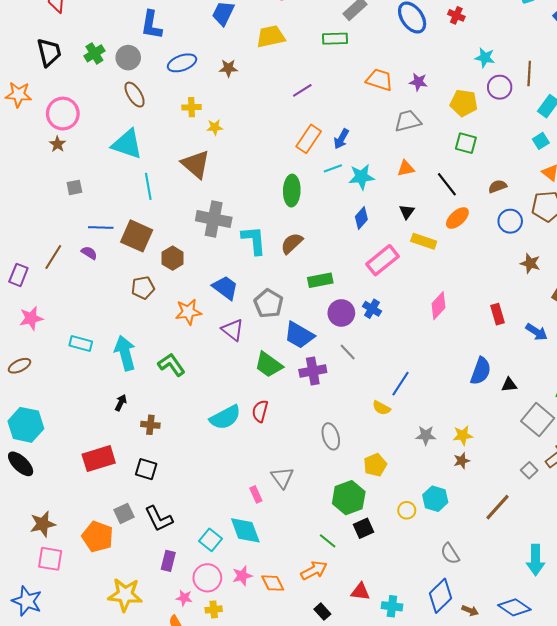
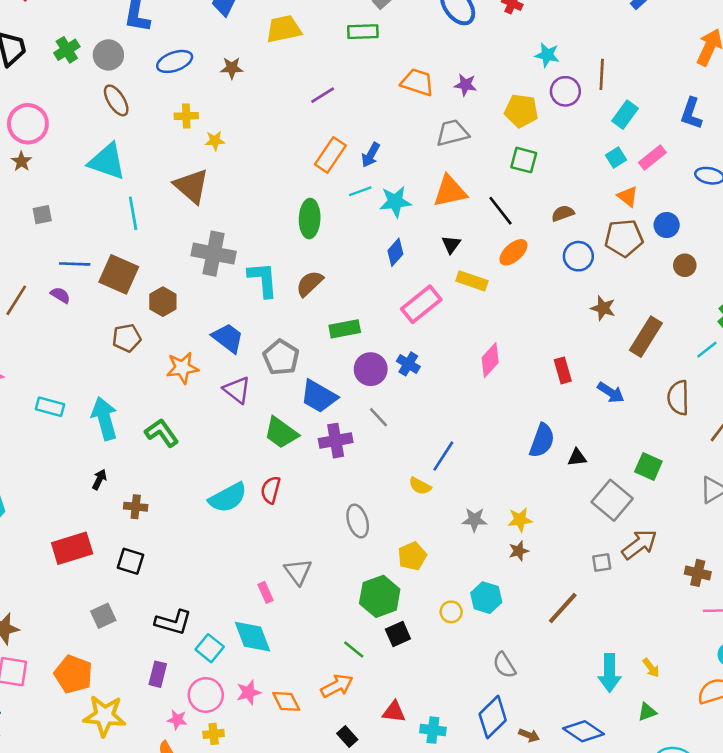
orange triangle: (406, 168) -> (450, 191), size x1.6
gray square: (529, 470) -> (602, 563), turned 35
black L-shape: (159, 519) -> (173, 622), moved, turned -48
orange pentagon: (98, 537) -> (73, 674), moved

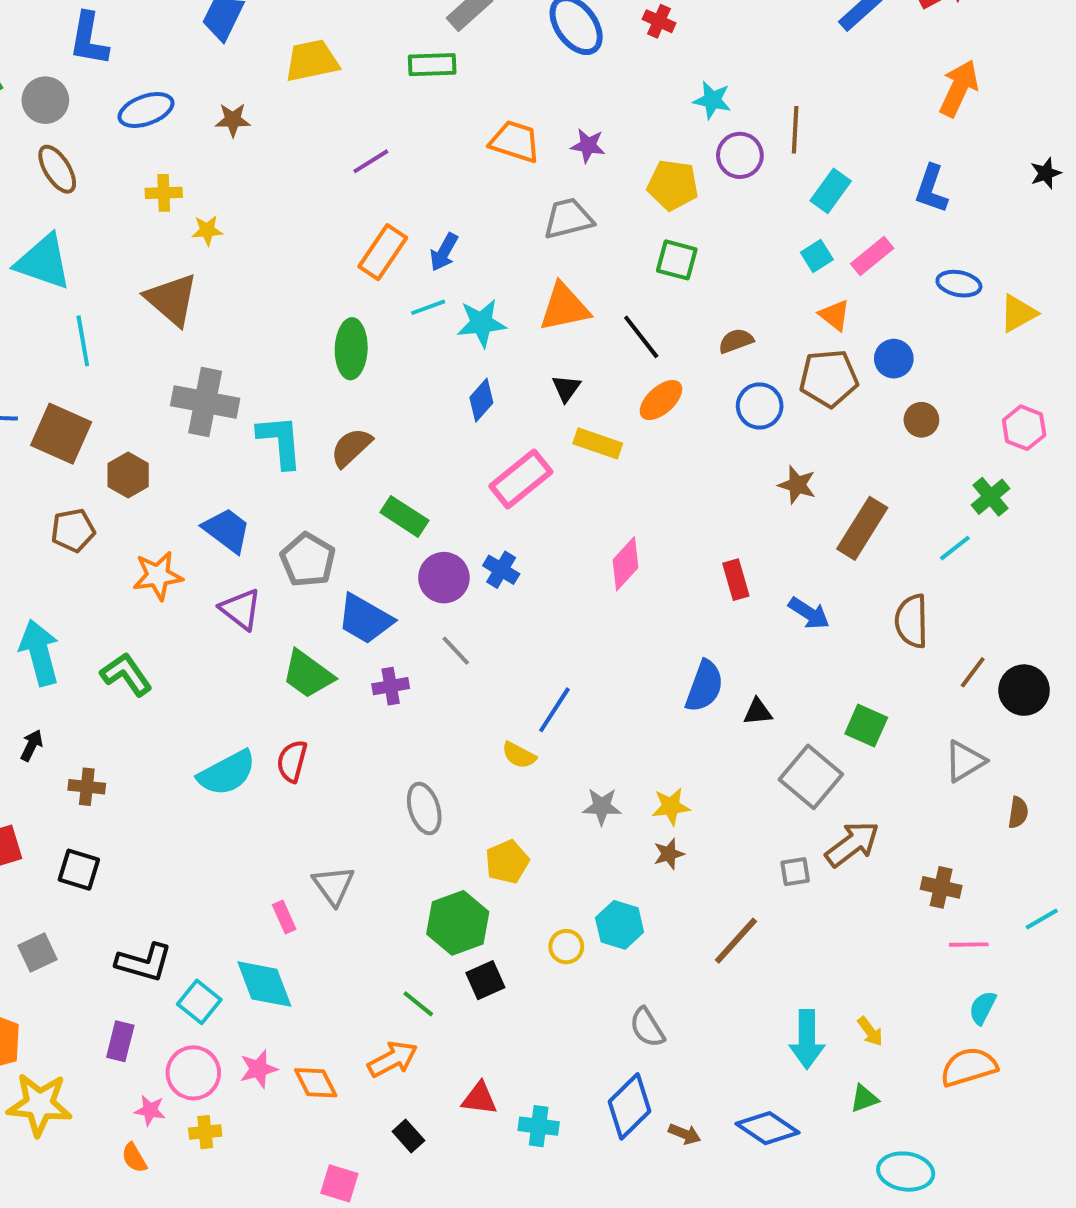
green rectangle: (345, 329) -> (404, 516), turned 44
purple cross: (336, 441) -> (391, 686), size x0.7

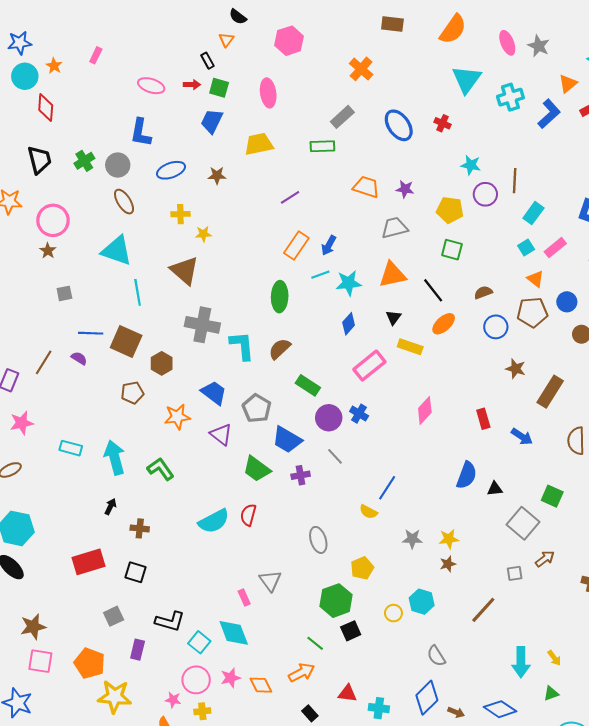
brown arrow: (852, 844) -> (545, 559), size x0.7
purple rectangle: (120, 1041) -> (138, 650), moved

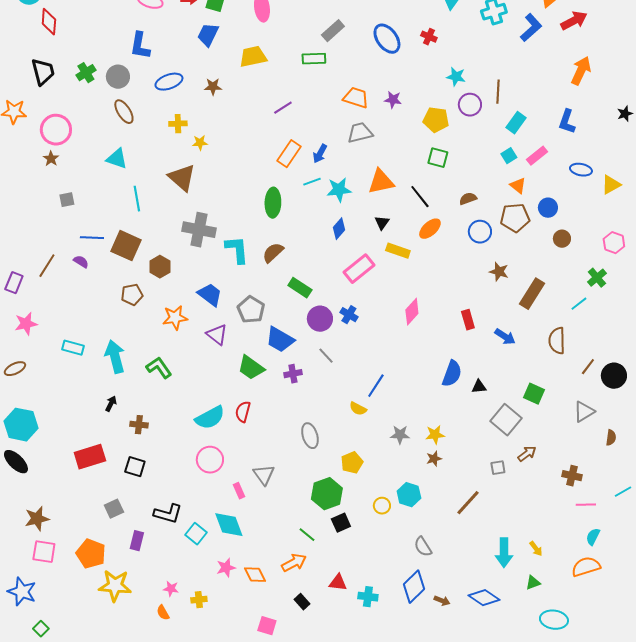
gray trapezoid: (395, 228) -> (360, 133), moved
cyan triangle: (117, 251) -> (117, 159), size x0.7
pink circle: (196, 680) -> (210, 460), moved

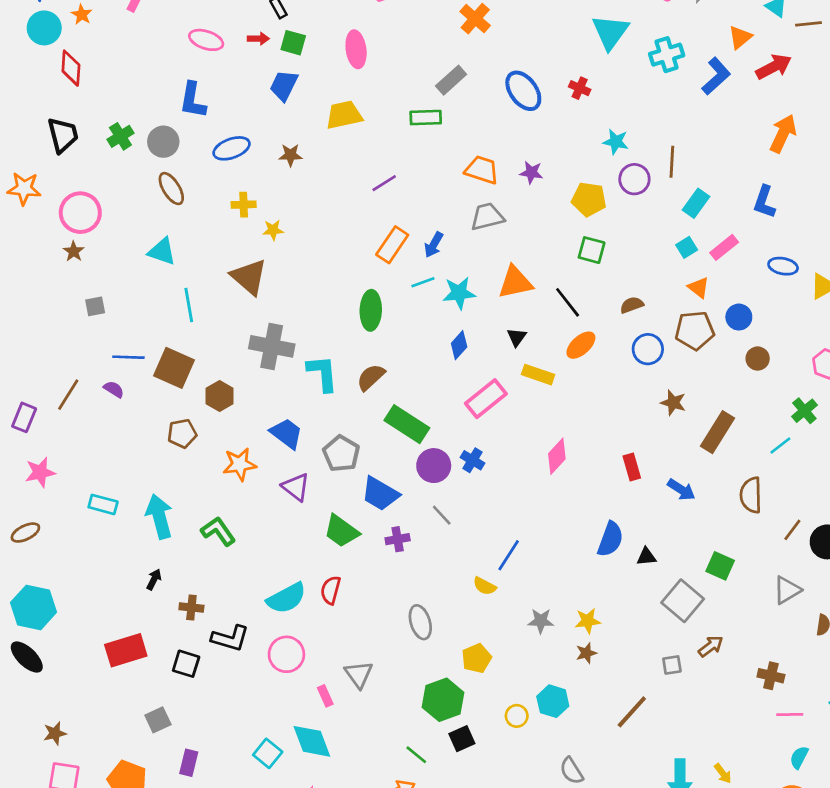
green rectangle: (300, 288) -> (407, 424), size x1.4
black L-shape: (168, 514) -> (230, 638), moved
brown star: (37, 519) -> (55, 733), size x0.7

